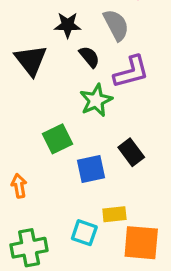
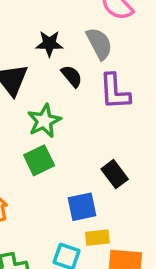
purple L-shape: (131, 72) -> (115, 92), turned 102
green star: (96, 100) -> (44, 121), moved
blue square: (91, 169) -> (82, 207), moved

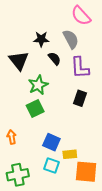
black rectangle: (115, 174) -> (80, 98), moved, turned 56
blue square: (82, 207) -> (51, 142), moved, turned 36

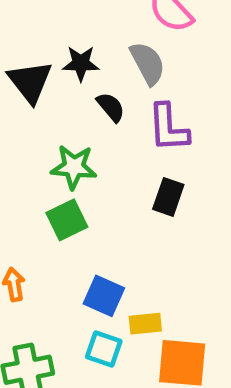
black triangle: (19, 61) -> (30, 82), moved
green star: (38, 85) -> (74, 167), turned 30

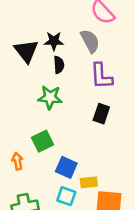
black semicircle: (111, 107) -> (59, 65), moved, turned 36
green square: (67, 220) -> (43, 141), moved

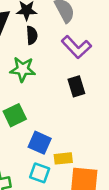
purple L-shape: (101, 76) -> (76, 47), turned -40
black rectangle: (101, 114) -> (76, 86), turned -36

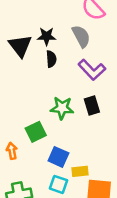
green star: (23, 69) -> (62, 108), moved

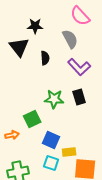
black star: (47, 36) -> (35, 26), moved
orange arrow: (12, 151) -> (12, 135), turned 88

